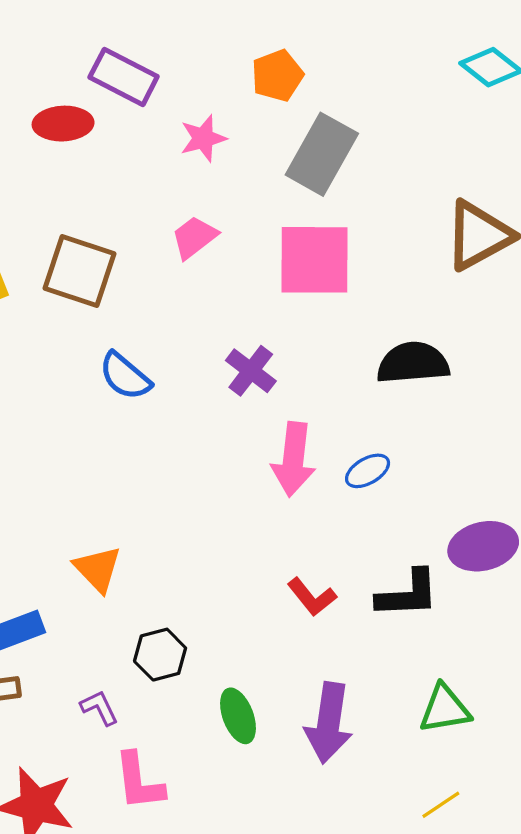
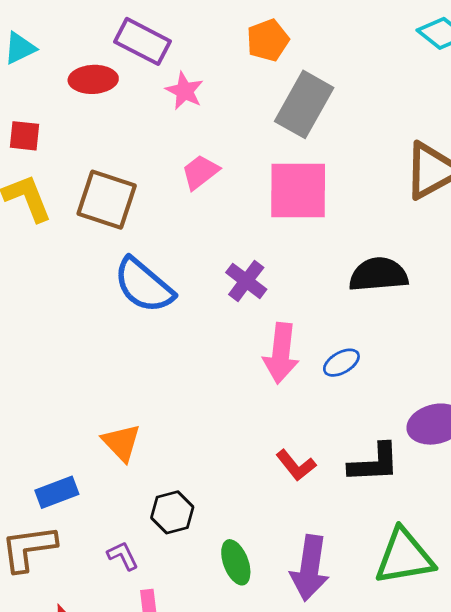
pink star: (203, 138) -> (185, 91), moved, turned -30
blue semicircle: (125, 376) -> (144, 285), size x1.4
green triangle: (445, 709) -> (404, 557), size x1.4

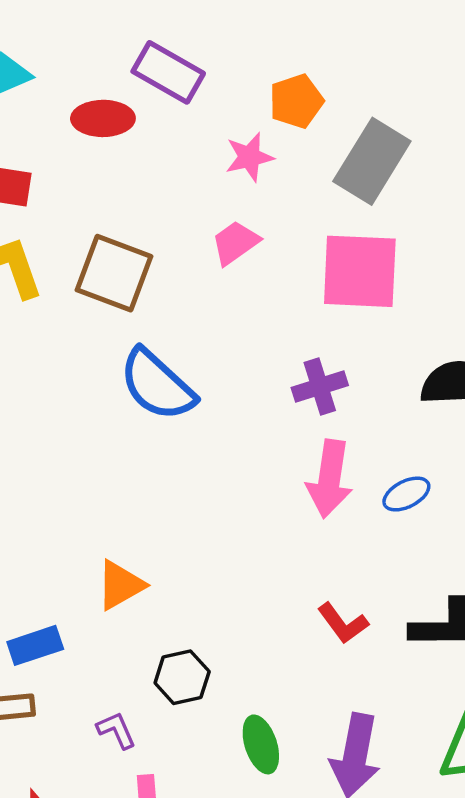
orange pentagon: (268, 40) -> (296, 101), moved
pink star: (185, 91) -> (249, 157), moved, turned 30
purple cross: (246, 281) -> (320, 386), moved, turned 33
orange triangle: (121, 443) -> (120, 585), turned 42

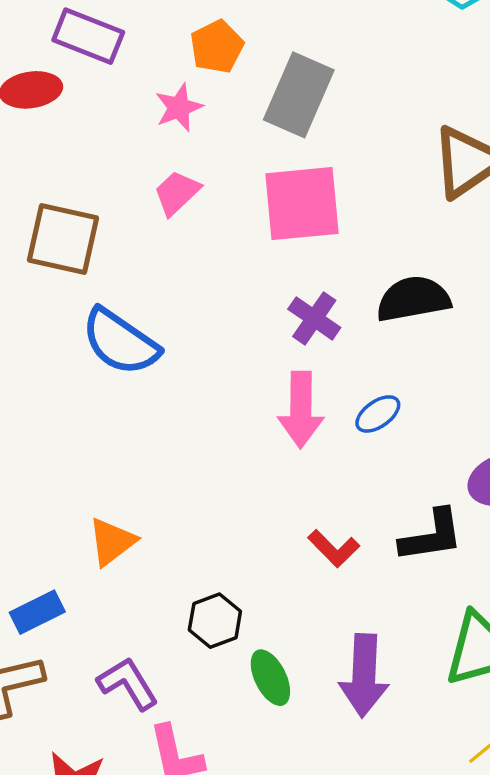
purple cross: (320, 386) -> (314, 318), moved, turned -30
black hexagon: (182, 677) -> (215, 621), moved
purple L-shape: (116, 730) -> (128, 684), size x1.5

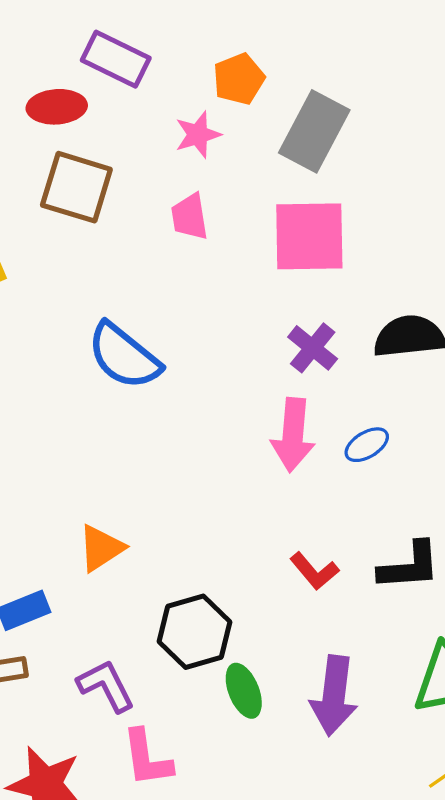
pink trapezoid: (177, 193) -> (190, 217), turned -60
brown square: (63, 239) -> (76, 187), moved
black hexagon: (215, 621) -> (195, 632), size x1.4

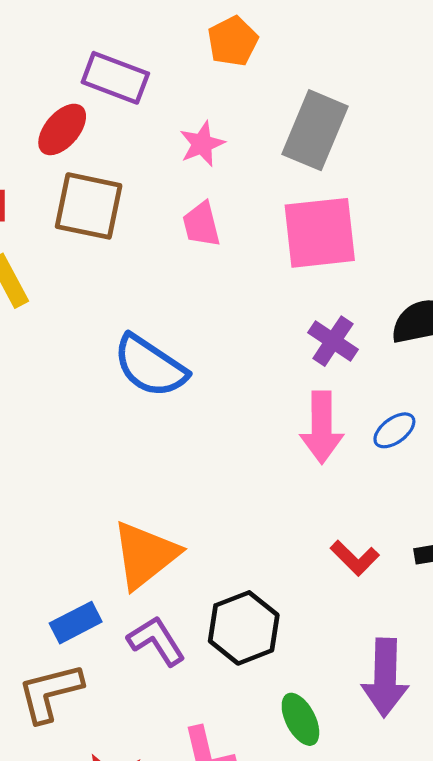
orange pentagon: (239, 79) -> (233, 41), moved
red ellipse: (57, 107) -> (62, 129), turned -40
orange triangle: (101, 548) -> (145, 555), size x1.5
purple L-shape: (106, 686) -> (156, 641), moved
green ellipse: (244, 691) -> (300, 719), moved

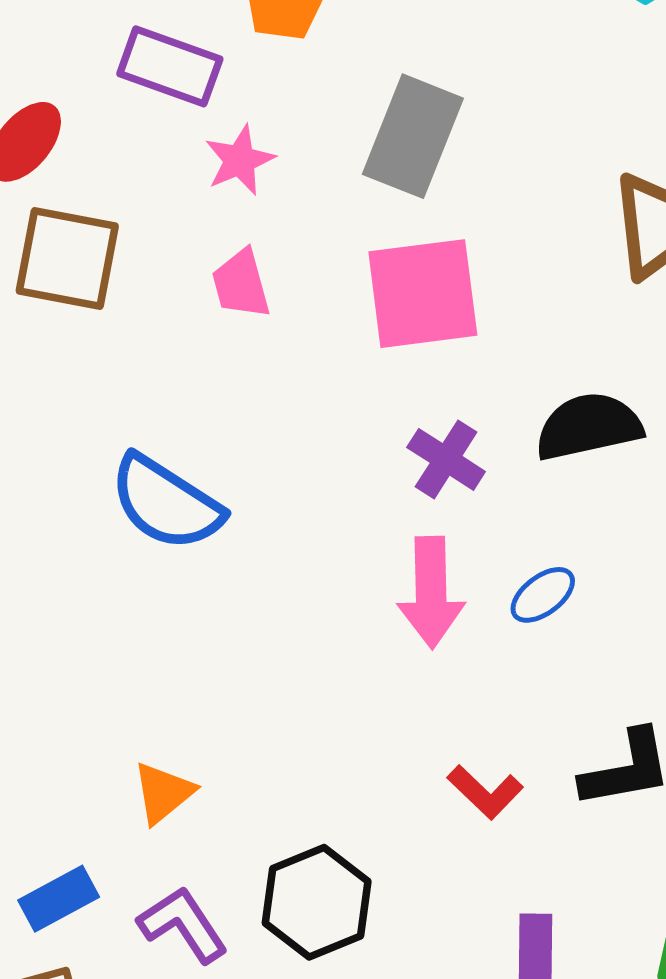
purple rectangle: (115, 78) -> (170, 66), moved
orange triangle: (145, 555) -> (163, 793), size x0.6

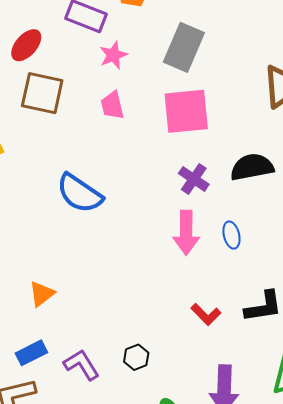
blue ellipse: (543, 595) -> (231, 235), turned -68
orange triangle: (163, 793) -> (42, 294), moved
black hexagon: (317, 902) -> (136, 357), size x0.6

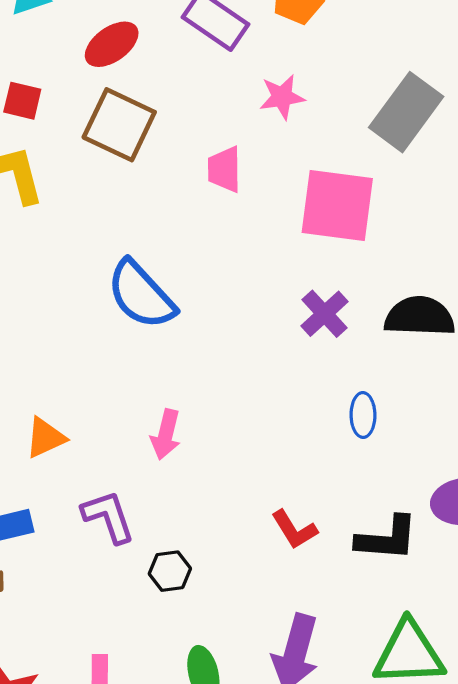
gray rectangle: (184, 47) -> (406, 112), moved
pink star: (113, 55) -> (282, 97), moved
pink arrow: (186, 233) -> (166, 434), moved, size x0.7
purple L-shape: (82, 365) -> (108, 517), moved

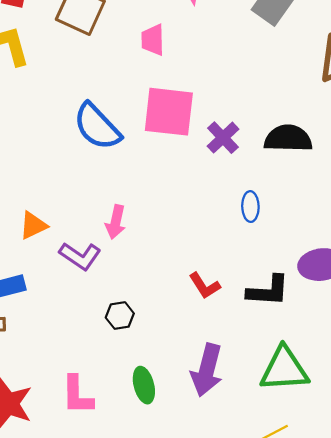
pink square: (337, 206) -> (169, 112), moved
purple L-shape: (108, 517) -> (80, 256), moved, turned 144

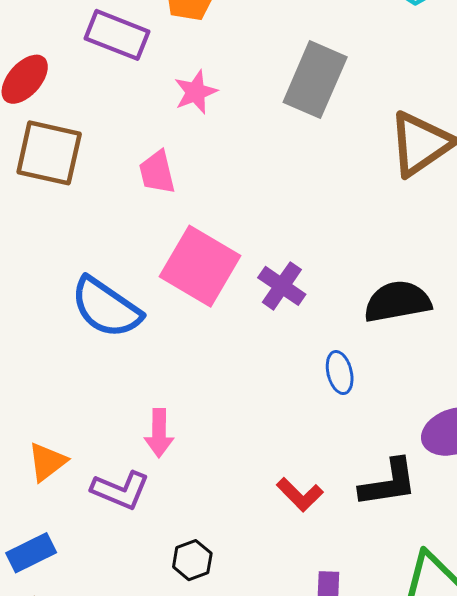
pink square: (169, 112) -> (200, 266), turned 36
black semicircle: (288, 138) -> (397, 302), moved

